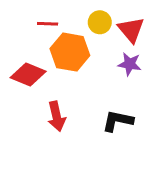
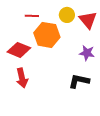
purple star: (130, 64) -> (87, 53), moved
red arrow: (56, 116) -> (22, 78), moved

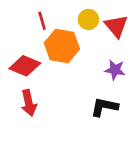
red line: (32, 16) -> (42, 21), turned 72

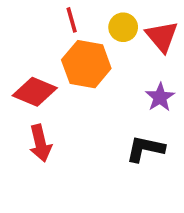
red line: (42, 21) -> (72, 20), moved
purple star: (115, 70) -> (160, 97), turned 30

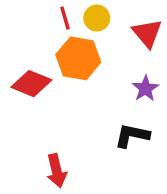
yellow circle: (123, 27) -> (97, 18), moved
red arrow: (40, 143) -> (57, 171), moved

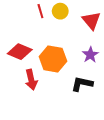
orange hexagon: (78, 58) -> (53, 59), moved
red arrow: (57, 171) -> (31, 80), moved

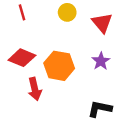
red line: (40, 11) -> (22, 12), moved
black L-shape: (82, 84) -> (100, 109), moved

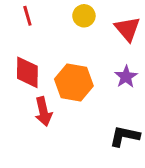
red diamond: (22, 58) -> (27, 72), turned 68

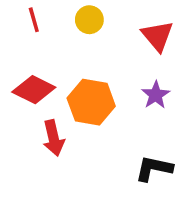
yellow circle: (84, 16) -> (89, 20), moved
red diamond: (27, 72) -> (34, 90), turned -64

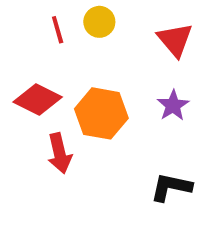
red line: (34, 20) -> (58, 30), moved

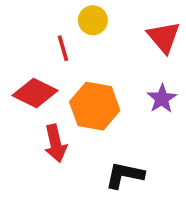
red line: (58, 30) -> (63, 48), moved
black L-shape: (171, 187) -> (125, 175), moved

